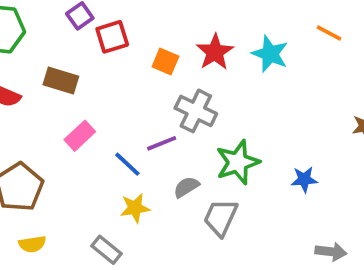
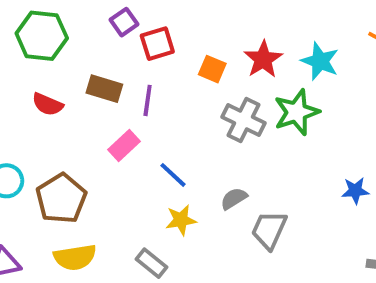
purple line: (162, 143) -> (148, 100), moved, turned -60
green star: (238, 162) -> (297, 112), moved
yellow semicircle: (32, 244) -> (75, 257), size x1.5

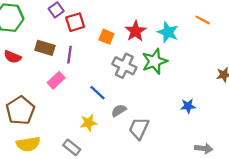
blue line: (173, 175) -> (97, 93), moved

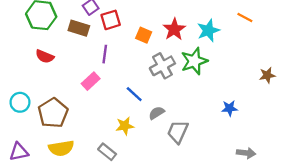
cyan star: (168, 32) -> (208, 30), turned 30
brown rectangle: (45, 48) -> (79, 28), moved
gray cross: (124, 66) -> (162, 66), turned 35

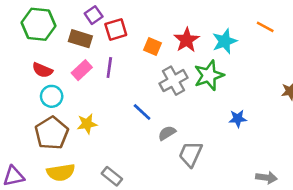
pink rectangle: (91, 81) -> (82, 70), moved
cyan circle: (20, 102) -> (52, 96), moved
blue star: (230, 108) -> (238, 119), moved
yellow star: (125, 126) -> (87, 124), moved

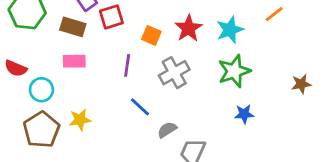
orange line: (265, 27) -> (274, 14), turned -66
purple line: (109, 67) -> (127, 65), moved
red semicircle: (42, 70) -> (16, 68), moved
pink rectangle: (82, 70) -> (74, 61), turned 42
green star: (209, 75) -> (234, 71), moved

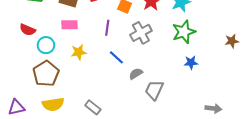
yellow star: (80, 120) -> (79, 52), moved

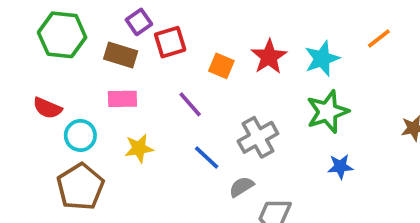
purple line: (107, 28) -> (190, 104), turned -49
gray cross: (141, 33) -> (258, 137), moved

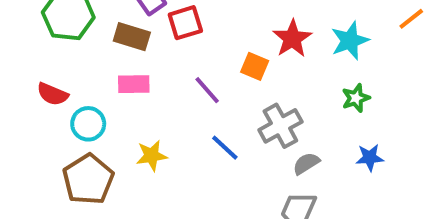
orange square: (221, 66) -> (255, 66), moved
green star: (328, 112) -> (356, 98), size x0.6
yellow star: (139, 148) -> (152, 156), moved
gray semicircle: (241, 187) -> (306, 163), moved

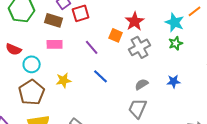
cyan star: (350, 41) -> (175, 22), moved, turned -30
green star: (356, 98) -> (176, 43), moved
gray cross: (280, 126) -> (140, 47), moved

